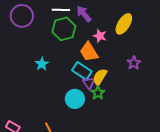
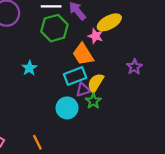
yellow ellipse: (124, 24) -> (109, 22), moved, turned 30
cyan rectangle: (82, 71) -> (75, 76), turned -54
purple triangle: (89, 83) -> (83, 90), turned 48

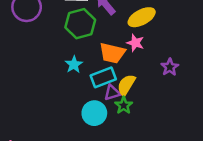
pink star: (96, 36) -> (135, 43), moved
orange trapezoid: (83, 54) -> (112, 53), turned -45
cyan star: (29, 68) -> (74, 65), moved

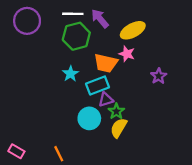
yellow semicircle: (126, 85) -> (119, 128), moved

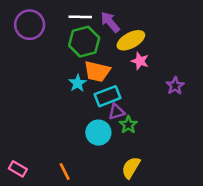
yellow ellipse: (133, 30) -> (131, 40), moved
orange trapezoid: (106, 63) -> (97, 71), moved
yellow semicircle: (119, 128) -> (131, 168), moved

